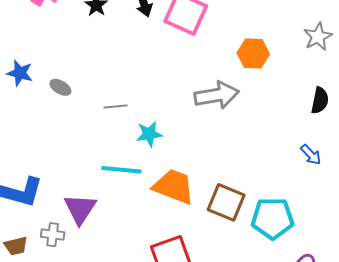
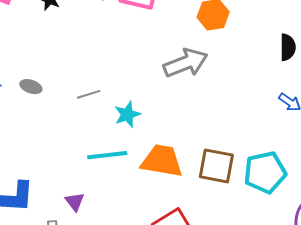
purple triangle: (80, 209) -> (75, 202), size x0.6

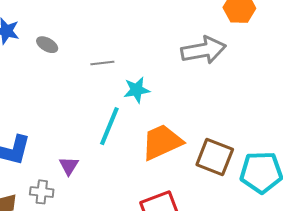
cyan line: (107, 155) -> (109, 126), turned -72
orange trapezoid: (162, 161) -> (162, 142), turned -45

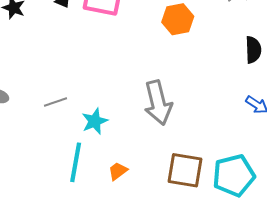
gray arrow: (203, 50) -> (158, 103), moved, turned 99
orange trapezoid: (162, 142) -> (118, 171), moved, size x0.5

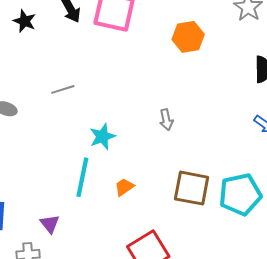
gray line: (55, 102) -> (63, 89), moved
gray arrow: (158, 103) -> (166, 120), size x0.5

